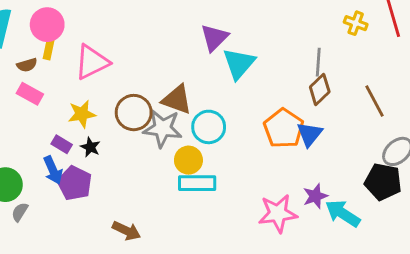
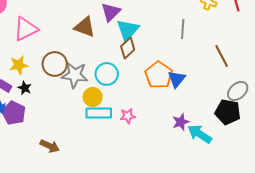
brown diamond: (320, 89) -> (128, 48), moved
brown triangle: (177, 100) -> (85, 27), moved
pink star: (278, 213) -> (128, 116), moved, size x0.6

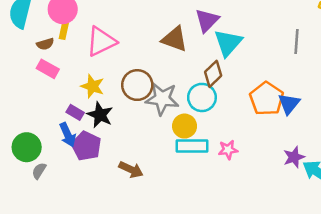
brown diamond: (128, 48) -> (213, 74), moved
yellow star: (19, 65) -> (93, 86), turned 30
black star: (25, 88) -> (100, 115), size x1.5
brown arrow: (50, 146) -> (131, 170), moved

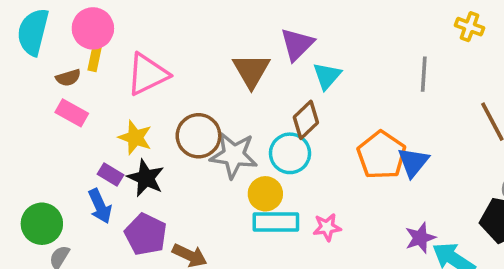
brown triangle: (175, 39) -> (251, 71), turned 40
cyan triangle: (228, 43) -> (327, 76), size x0.7
purple pentagon: (86, 146) -> (146, 234), moved

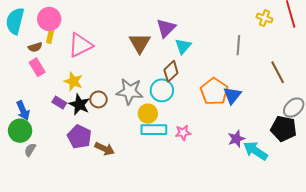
pink rectangle: (72, 113) -> (37, 67), turned 30
brown circle: (198, 136) -> (98, 99), moved, size x0.7
blue arrow: (100, 206) -> (23, 111), moved

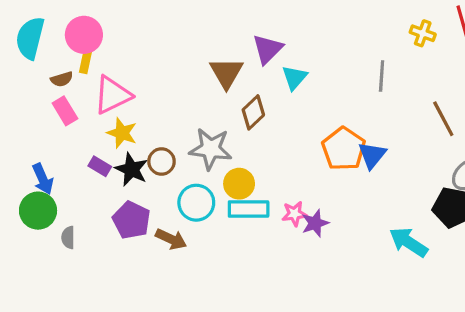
pink triangle: (80, 45) -> (112, 95), moved
brown diamond: (171, 71) -> (253, 112), moved
cyan circle: (162, 90) -> (196, 203), moved
purple star: (236, 139) -> (315, 223), moved
gray semicircle: (30, 150) -> (68, 237), moved, turned -32

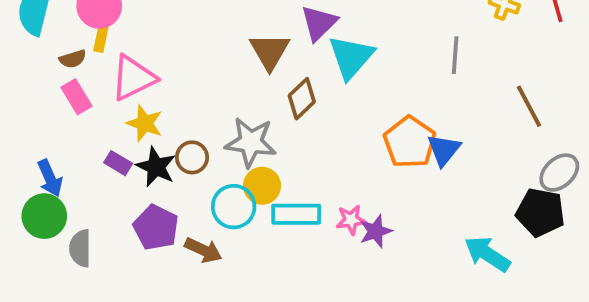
cyan triangle: (294, 78) -> (351, 57), size x1.5
yellow circle: (239, 184) -> (262, 186), moved
gray semicircle: (68, 237) -> (80, 248), size x1.4

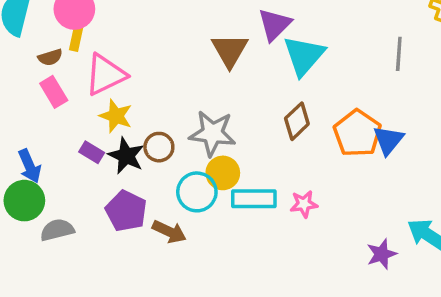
brown diamond: (302, 99) -> (297, 121), moved
purple star: (376, 231) -> (382, 254), moved
gray semicircle: (80, 248) -> (57, 230), turned 76

